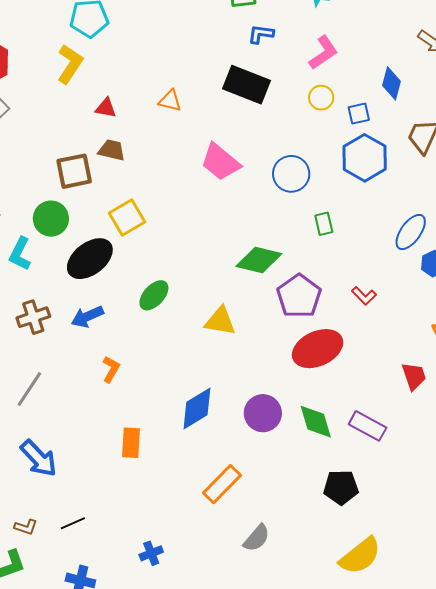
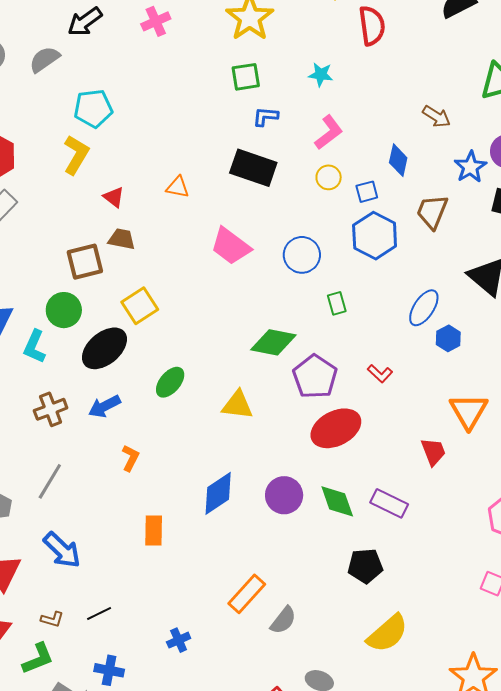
red triangle: (106, 108) -> (114, 197), turned 30
orange rectangle: (222, 484) -> (247, 594), moved

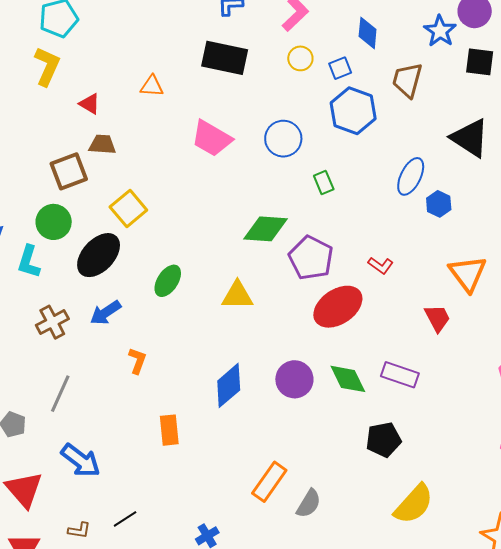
red L-shape: (380, 374) -> (381, 265), moved

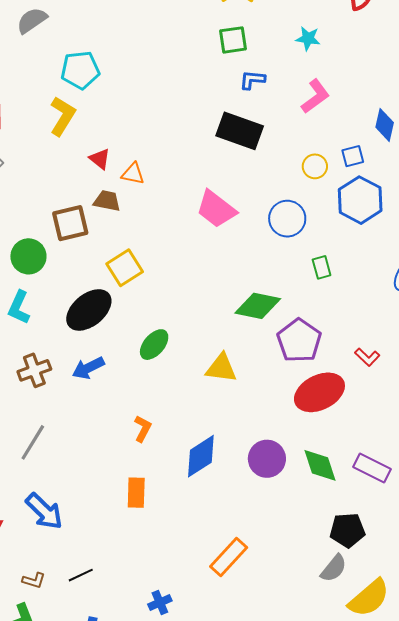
yellow circle: (300, 58) -> (315, 166), moved
orange triangle: (152, 86) -> (133, 174), moved
green circle: (54, 222) -> (28, 256), moved
orange L-shape: (137, 361) -> (143, 429), moved
gray semicircle: (309, 504) -> (334, 568), moved

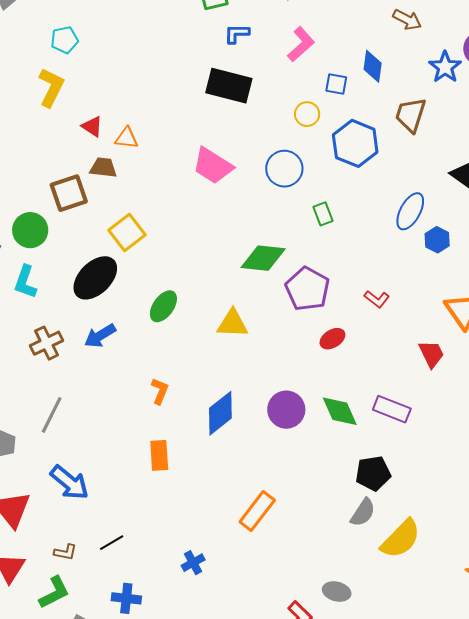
cyan pentagon: (80, 70) -> (64, 40), size x0.7
blue square: (353, 156) -> (336, 84), moved, turned 30
red ellipse: (319, 392) -> (332, 339), size x0.5

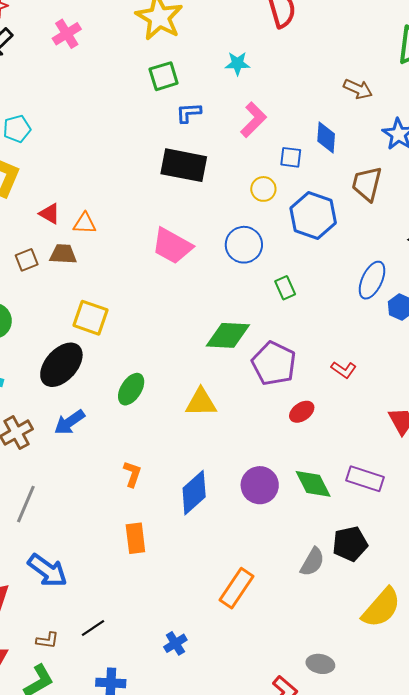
brown square: (69, 193) -> (27, 260), moved, size x0.6
yellow square: (127, 233) -> (90, 318), turned -30
gray semicircle: (363, 512) -> (312, 562), moved

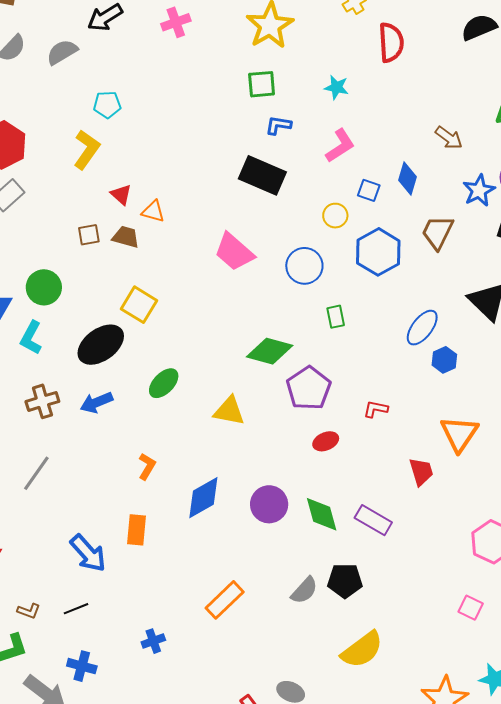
red L-shape: (344, 370) -> (376, 409), turned 145
blue arrow: (47, 570) -> (88, 553), moved

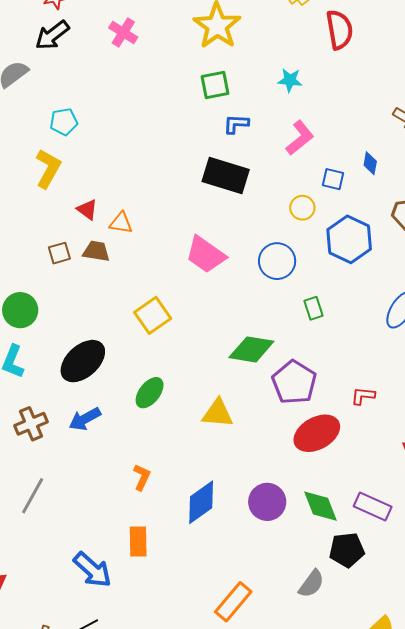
pink cross: (176, 22) -> (123, 33), turned -32
blue diamond: (407, 178) -> (370, 163), size x0.7
yellow square: (139, 305) -> (153, 315), moved, turned 30
red ellipse: (326, 441) -> (317, 433), size x1.8
black pentagon: (345, 581) -> (347, 550), moved

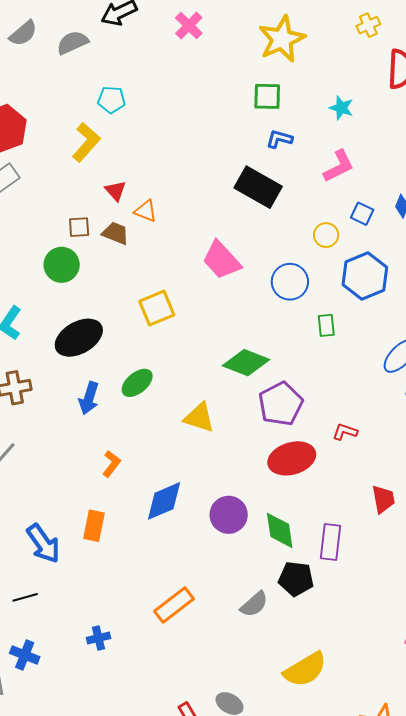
green rectangle: (313, 308) -> (326, 325), moved
green circle: (20, 310) -> (62, 265), moved
blue arrow: (85, 419) -> (89, 398), moved, turned -56
purple rectangle: (373, 507) -> (331, 542), turned 60

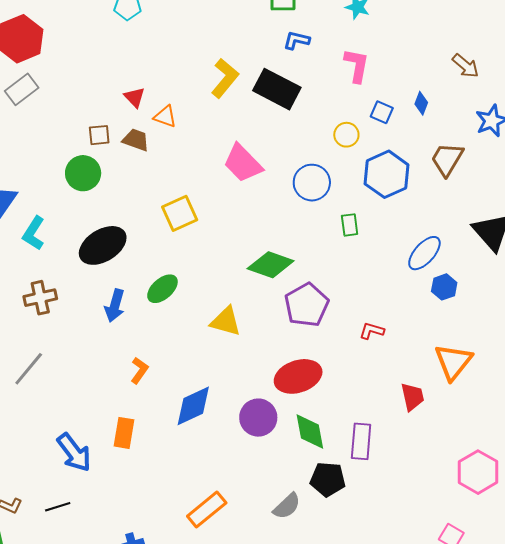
yellow L-shape: (86, 142) -> (225, 78), moved
pink L-shape: (339, 166) -> (357, 65), turned -51
red ellipse: (292, 458) -> (298, 376), moved

